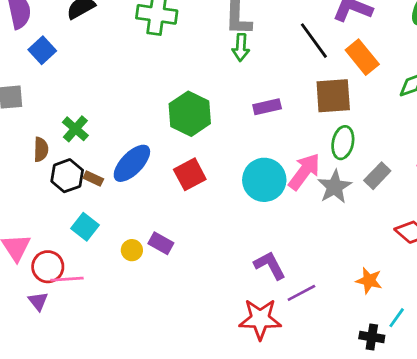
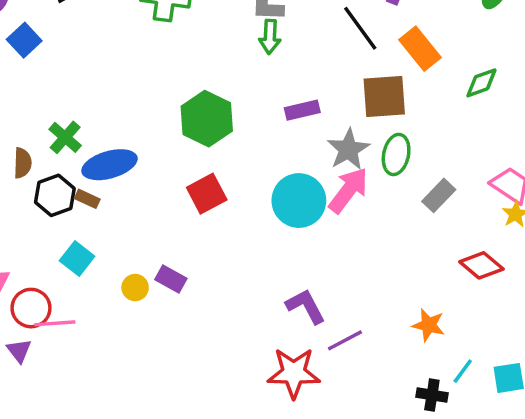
blue ellipse: (132, 163) -> (109, 165), moved, turned 30
gray star: (335, 187) -> (348, 149), moved

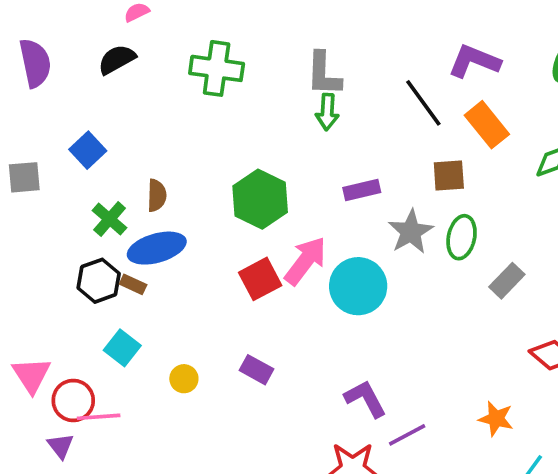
blue square: (24, 40) -> (88, 150), moved
brown square: (384, 96) -> (449, 175), size x0.7
brown semicircle: (22, 163) -> (157, 195), moved
pink arrow: (348, 190) -> (305, 261), moved
purple rectangle: (171, 279) -> (257, 370), moved

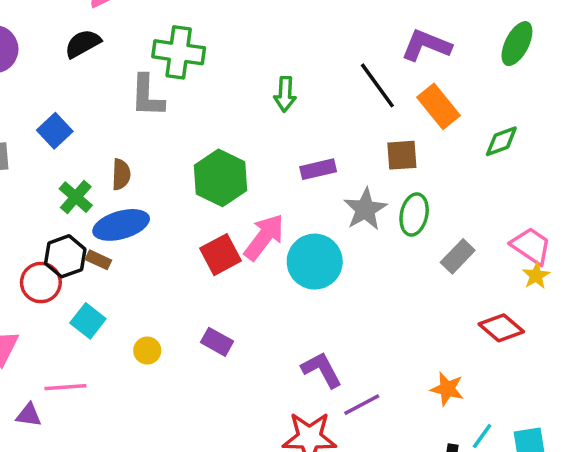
gray L-shape: (324, 74) -> (147, 96), moved
red circle: (73, 400) -> (41, 283), moved
purple triangle: (61, 446) -> (29, 415), turned -44

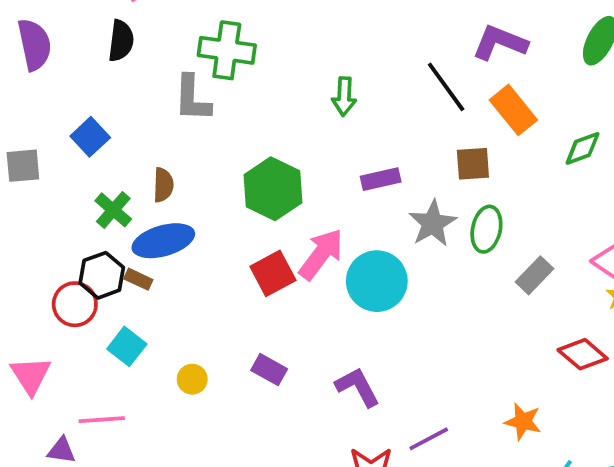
black semicircle: (83, 44) -> (121, 41), turned 126
purple L-shape: (322, 370) -> (358, 387), moved

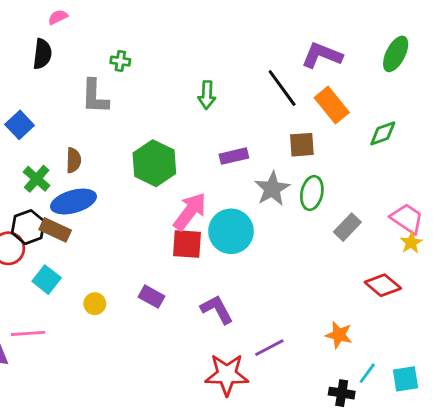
green cross: (227, 50) -> (120, 61), size x0.5
red square: (273, 273) -> (187, 244), moved, turned 32
brown rectangle: (138, 279) -> (55, 230), size x1.5

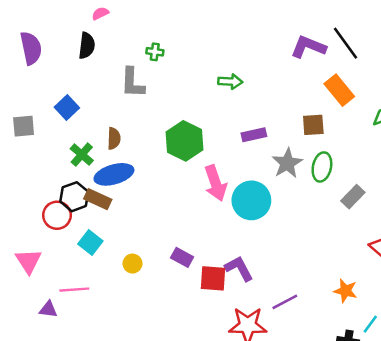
purple L-shape: (322, 55) -> (308, 47), moved
black line: (282, 88) -> (345, 43), moved
green arrow: (207, 95) -> (230, 82), turned -90
pink arrow: (190, 211) -> (215, 183), turned 124
red square: (187, 244) -> (213, 278), moved

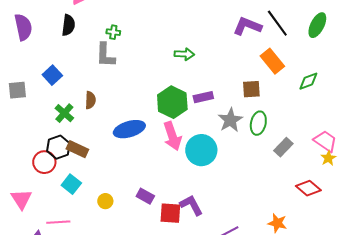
green cross: (155, 52) -> (113, 32), moved
green hexagon: (185, 141) -> (172, 102), moved
blue ellipse: (114, 174) -> (129, 129), moved

